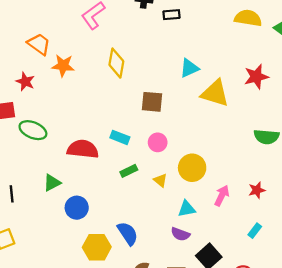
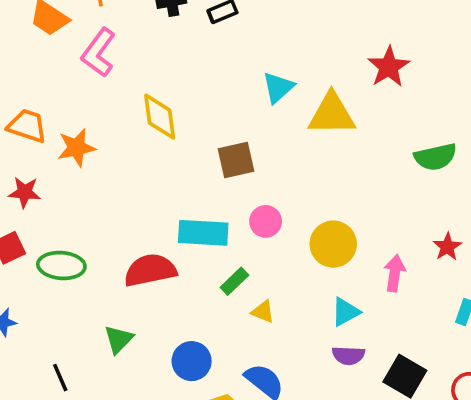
cyan rectangle: (120, 137) -> (203, 233), size x1.5
yellow triangle: (160, 180) -> (263, 312), moved
blue circle: (77, 208) -> (192, 361), moved

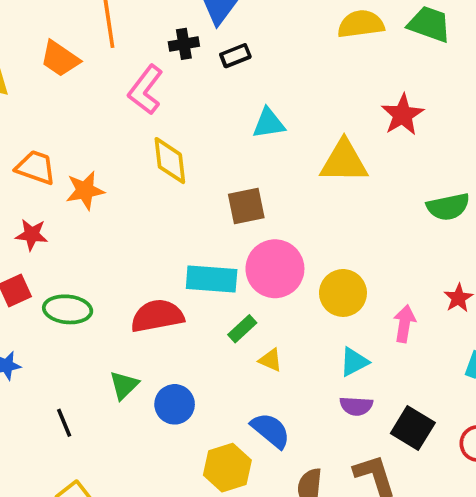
pink L-shape: (99, 53) -> (146, 90), moved
cyan triangle: (278, 87) -> (269, 123), moved, turned 32
pink circle: (266, 221) -> (275, 269), size x1.8
blue circle: (192, 361) -> (175, 404), moved

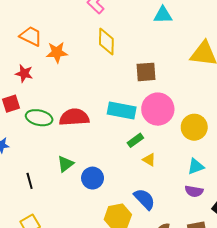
cyan triangle: (269, 123) -> (163, 15), moved
red semicircle: (157, 316) -> (74, 117), moved

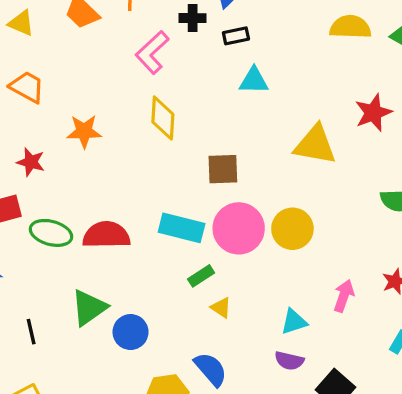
orange trapezoid: (31, 36) -> (27, 87), moved
yellow circle: (194, 127) -> (292, 229), moved
green triangle: (65, 164) -> (89, 308), size x1.4

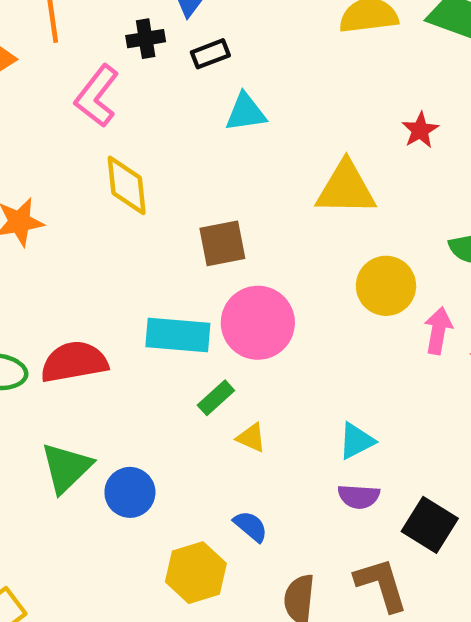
red star: (373, 113) -> (420, 130), size x0.7
yellow circle: (292, 229) -> (386, 286), moved
pink arrow: (344, 296) -> (438, 331), moved
blue semicircle: (211, 369) -> (251, 526), size x0.7

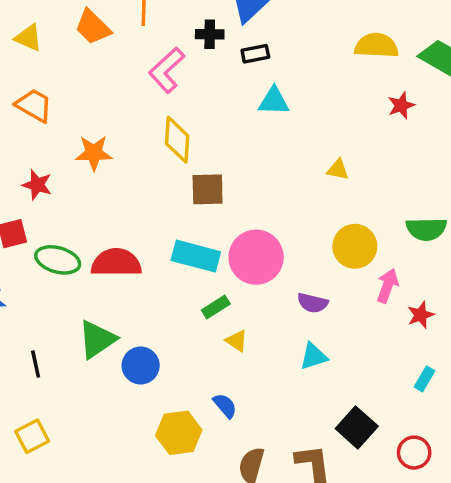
red star: (420, 130) -> (401, 105), moved
yellow triangle: (346, 188) -> (338, 170), size x0.5
brown square: (222, 243) -> (208, 189), moved
purple semicircle: (359, 496) -> (313, 303), moved

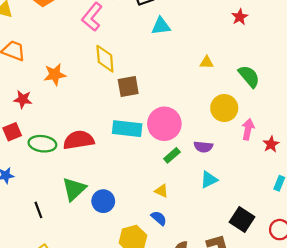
green semicircle: (426, 229) -> (249, 76), moved, turned -120
green rectangle: (216, 307) -> (172, 155), moved
yellow triangle: (237, 341) -> (161, 191), moved

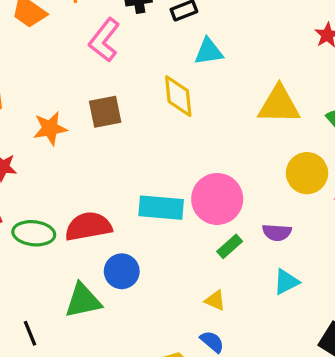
yellow diamond: (105, 59) -> (178, 96), moved
yellow triangle: (207, 62) -> (279, 105), size x2.0
brown square: (128, 86) -> (105, 112), moved
green triangle: (74, 189) -> (83, 301), turned 32
blue circle: (103, 201) -> (122, 271), moved

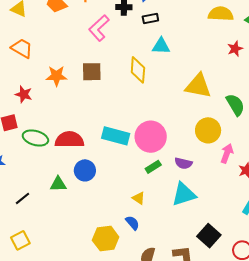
cyan triangle: (286, 282) -> (184, 194), size x1.5
green triangle: (83, 301) -> (58, 184), size x0.7
black line: (30, 333) -> (22, 198), turned 63

